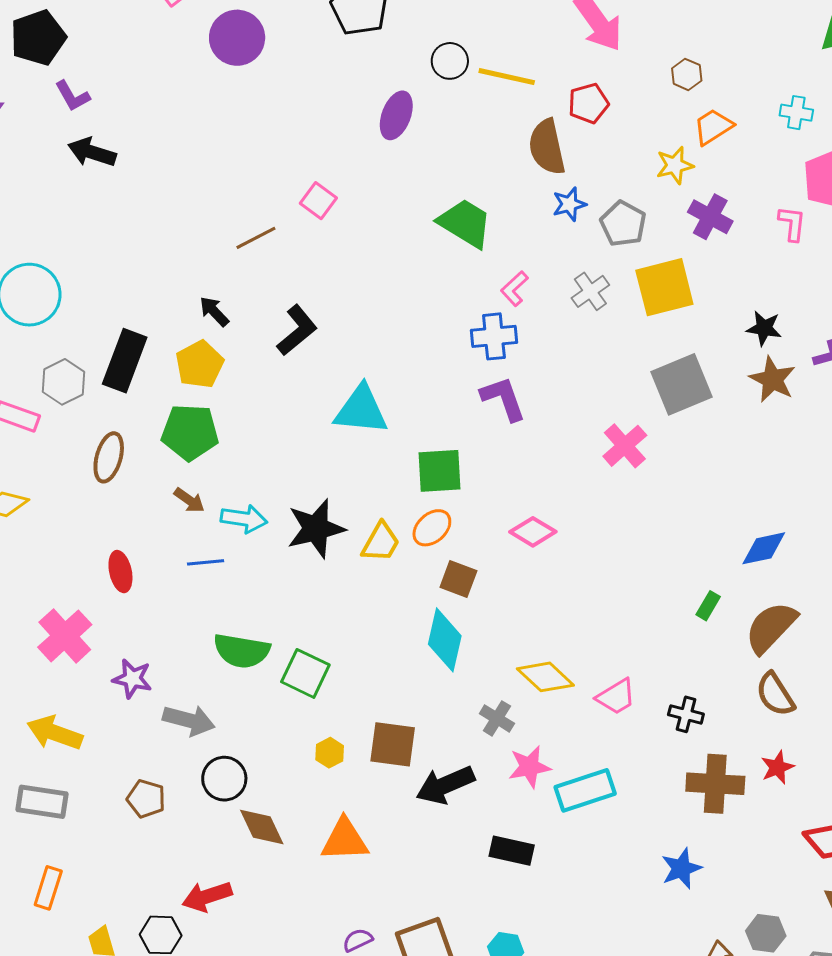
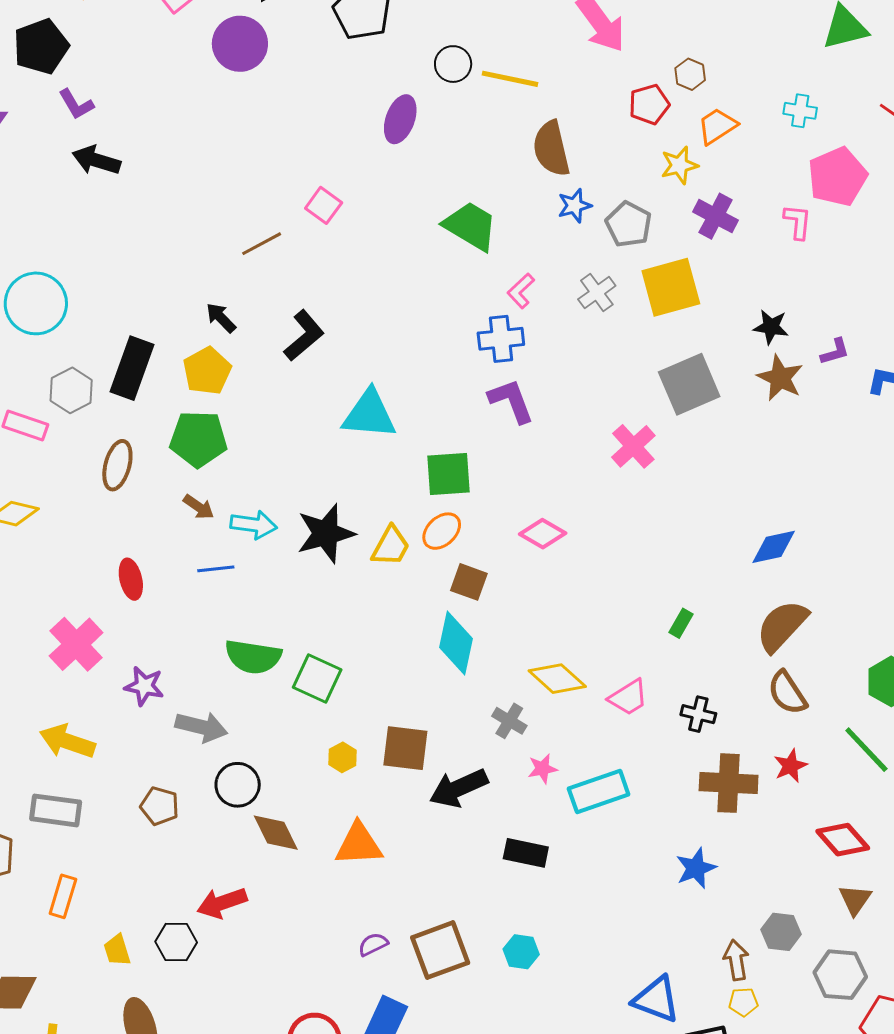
red pentagon: (588, 103) -> (649, 104), moved
green rectangle: (708, 606) -> (681, 623), moved
pink star: (529, 767) -> (542, 769), size x0.7

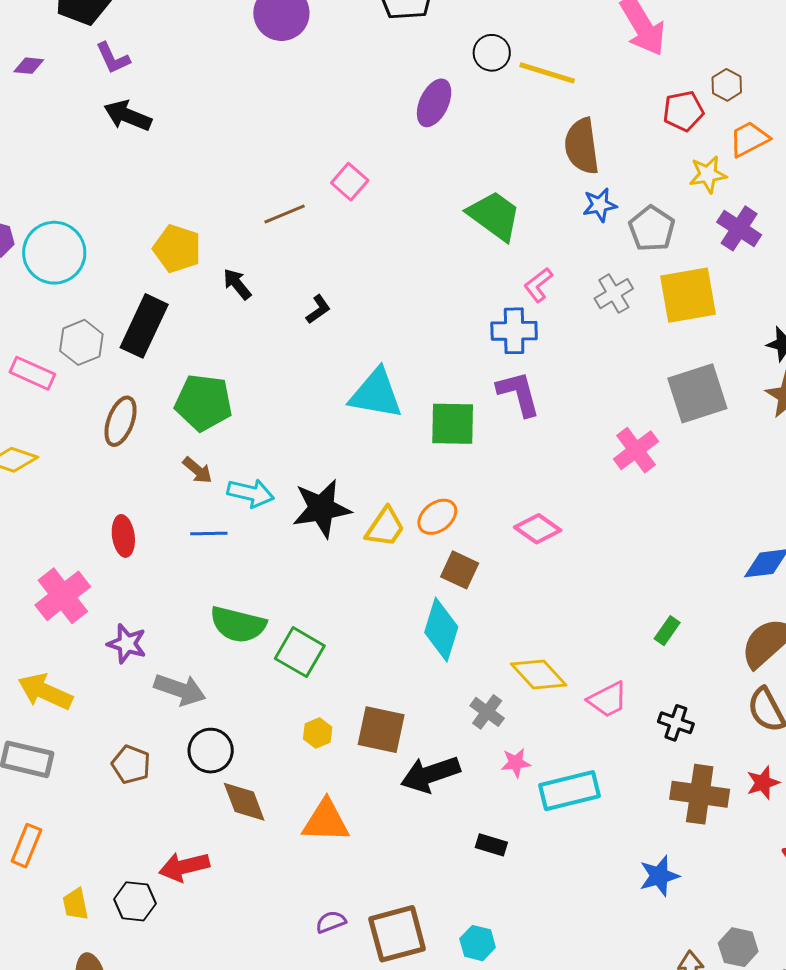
black L-shape: (304, 336) -> (318, 309), size x0.6
yellow pentagon: (207, 371) -> (177, 249), moved, turned -30
green square: (448, 474) -> (453, 424), moved
black rectangle: (526, 853) -> (491, 845), size x0.7

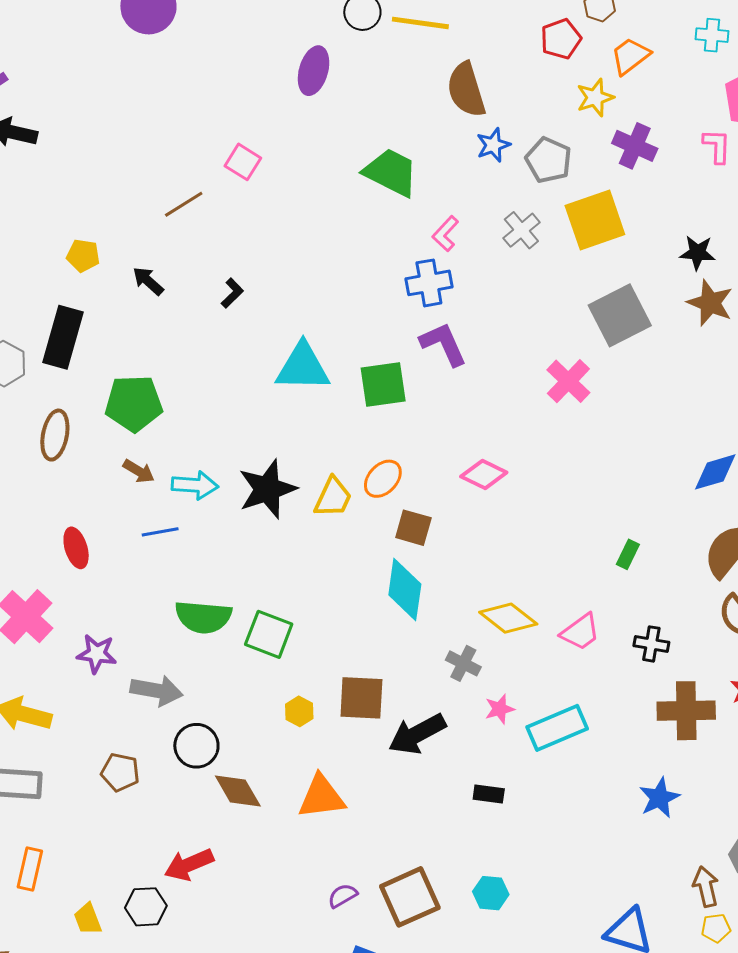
yellow pentagon: (177, 249) -> (83, 256), size x0.7

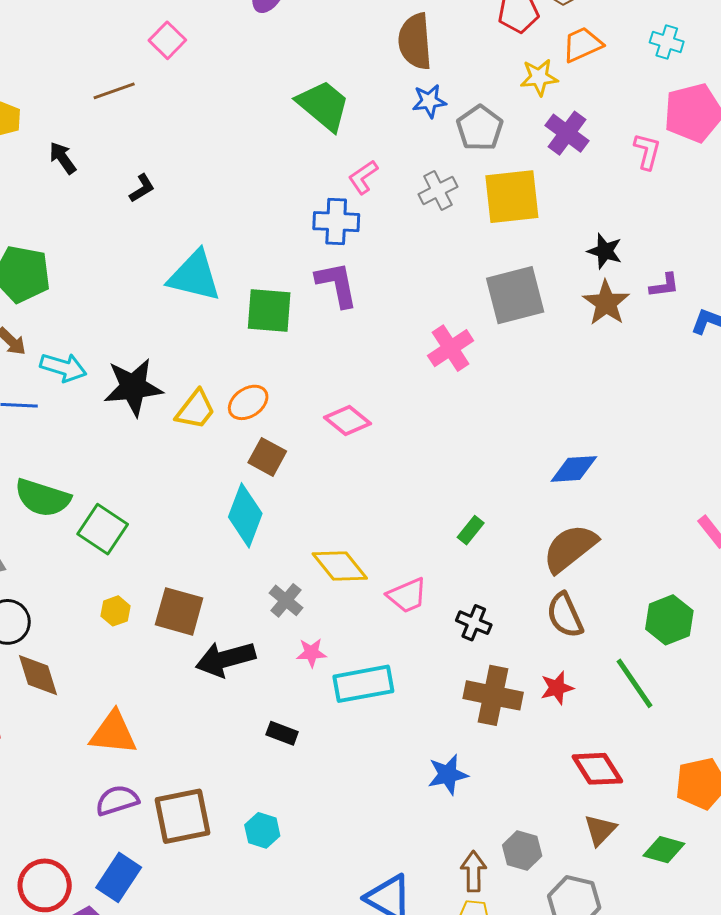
pink square: (243, 162) -> (167, 40), moved
orange triangle: (321, 797) -> (113, 733), moved
purple semicircle: (343, 896) -> (117, 800), size x1.4

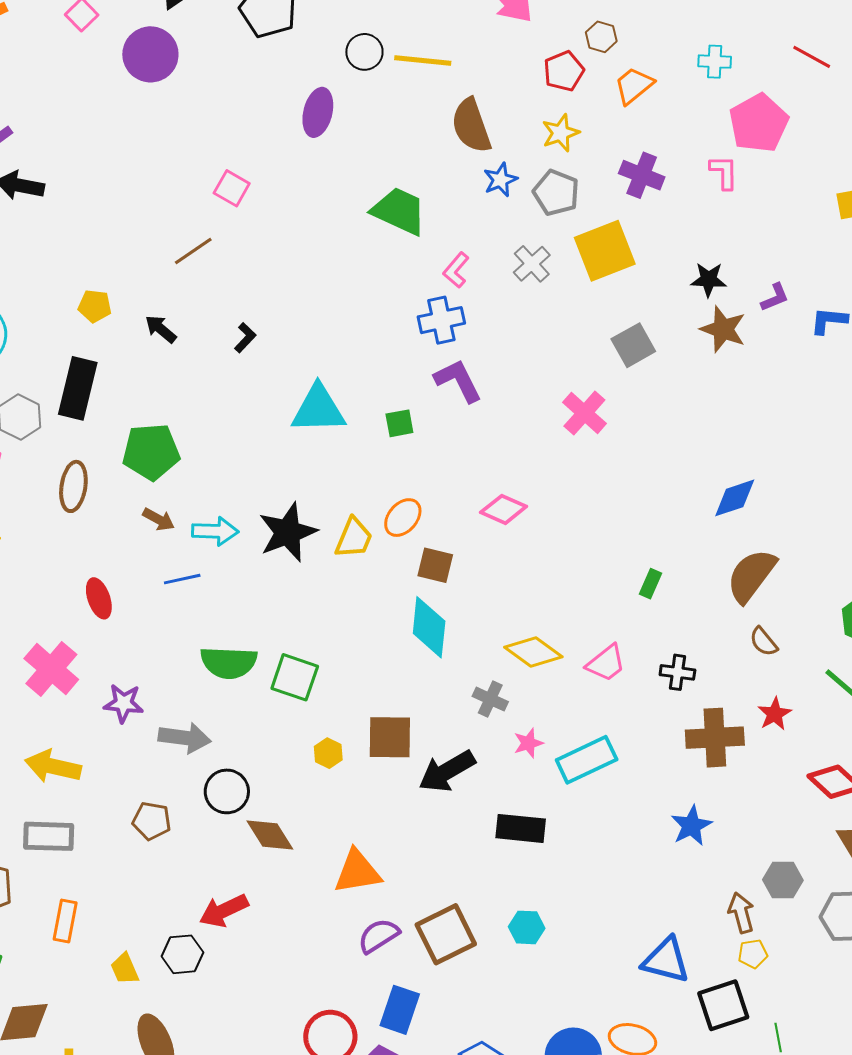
yellow star: (539, 77) -> (561, 133), moved
gray square: (515, 295) -> (633, 345), size x0.7
green square: (269, 311) -> (399, 423), size x0.6
brown semicircle: (565, 615) -> (764, 642), size x0.7
black rectangle: (282, 733) -> (521, 828), size x1.6

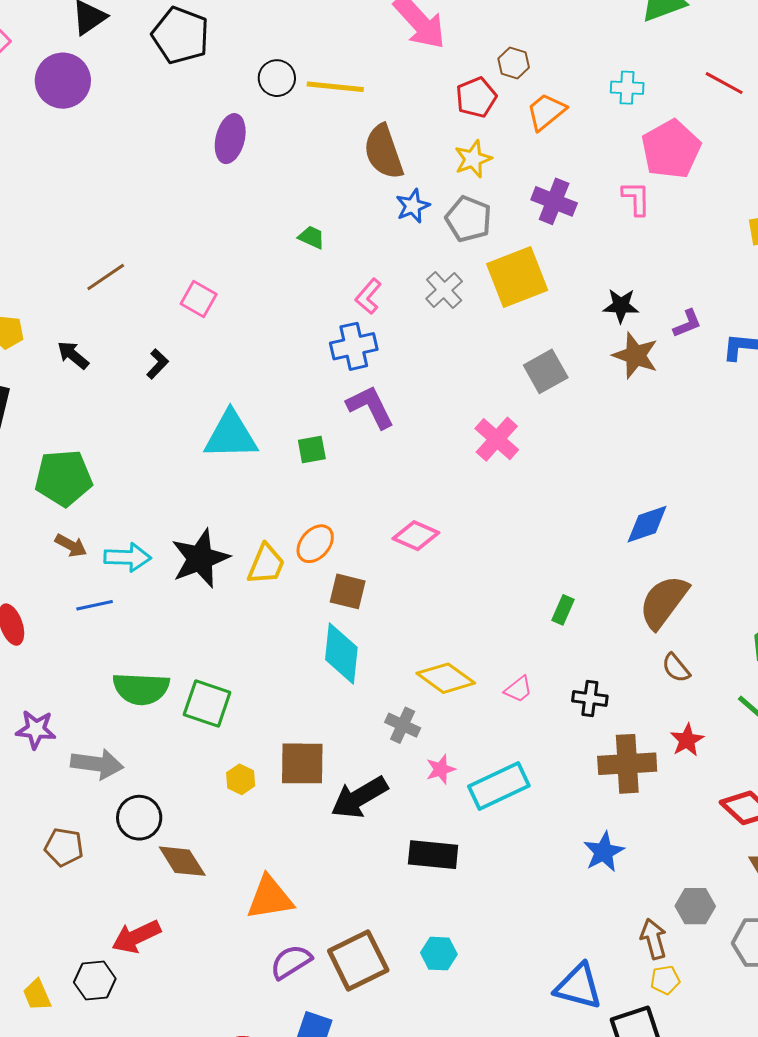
pink square: (232, 188) -> (199, 299), moved
green trapezoid: (399, 211) -> (312, 237), size x0.5
pink trapezoid: (606, 663) -> (518, 689), size x0.7

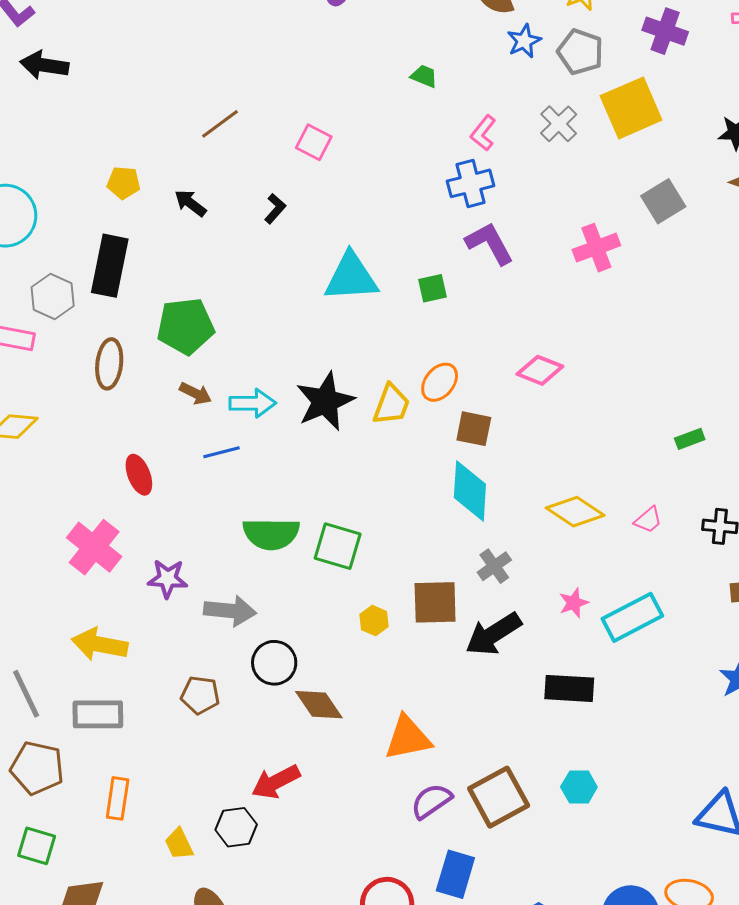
pink cross: (497, 439) -> (596, 248), moved, turned 30
green rectangle: (563, 610) -> (690, 439), turned 48
gray cross: (403, 725) -> (494, 566), moved, turned 32

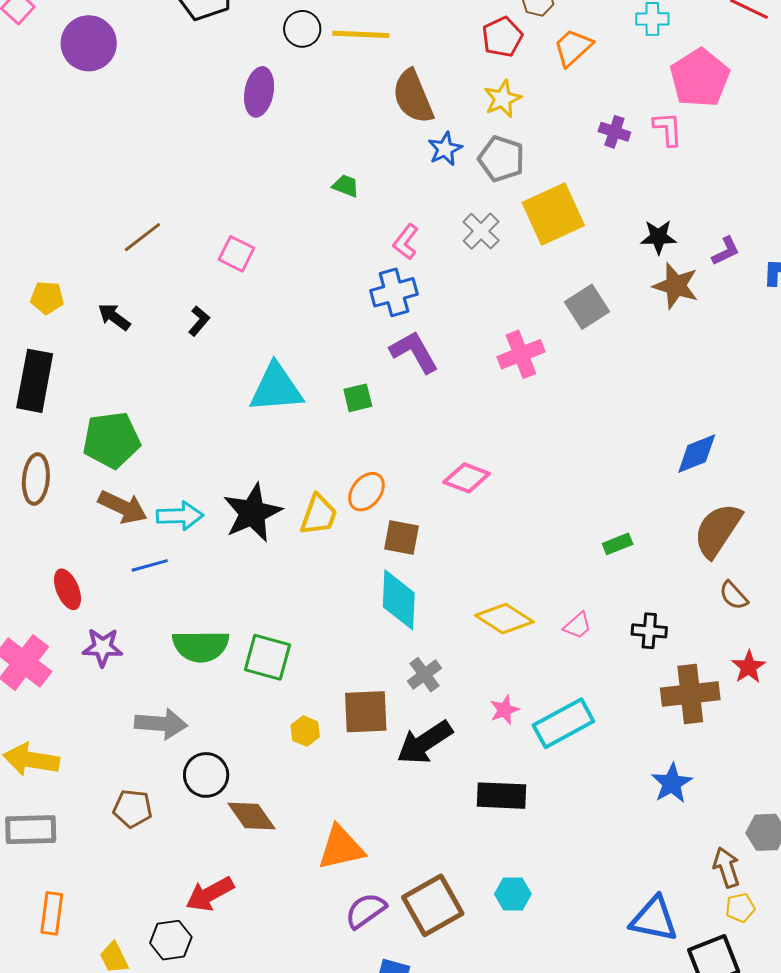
purple cross: (665, 31) -> (614, 132), moved, size x0.7
brown arrow: (196, 393) -> (123, 507), size x1.5
purple star: (168, 579) -> (103, 647), moved

